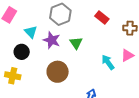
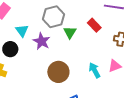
green triangle: (76, 43) -> (70, 32), moved
brown circle: (58, 72) -> (58, 72), moved

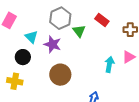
cyan arrow: (95, 70) -> (109, 64), turned 49
brown circle: (58, 72) -> (60, 75), moved

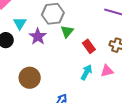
red rectangle: (102, 20) -> (89, 46), moved
brown circle: (60, 75) -> (30, 78), moved

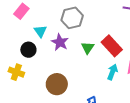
green triangle: (67, 31) -> (88, 48), moved
red rectangle: (89, 46) -> (112, 46), size x1.5

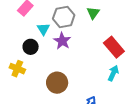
gray hexagon: (72, 18) -> (64, 17), moved
green triangle: (88, 48) -> (93, 13), moved

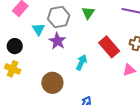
black circle: (31, 47) -> (15, 46), moved
cyan arrow: (113, 73) -> (81, 62), moved

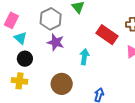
cyan triangle: (38, 29) -> (20, 38), moved
black circle: (15, 46) -> (25, 59), moved

